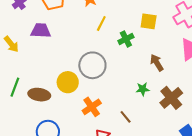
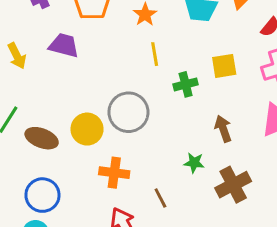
yellow square: (149, 21) -> (224, 66), turned -30
yellow line: (101, 23) -> (155, 54), turned -49
orange cross: (92, 107) -> (114, 173), turned 30

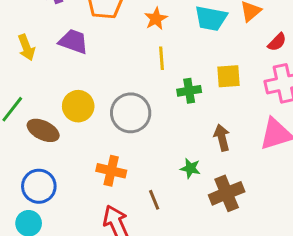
yellow circle: (87, 129) -> (78, 106), moved

